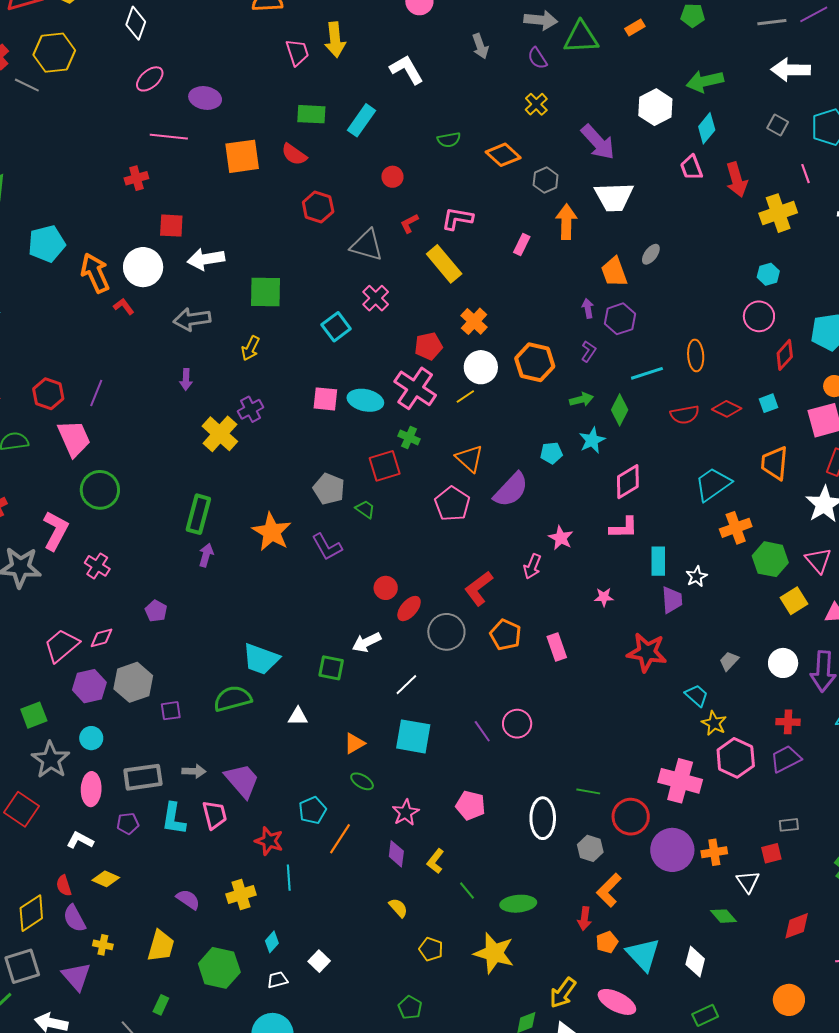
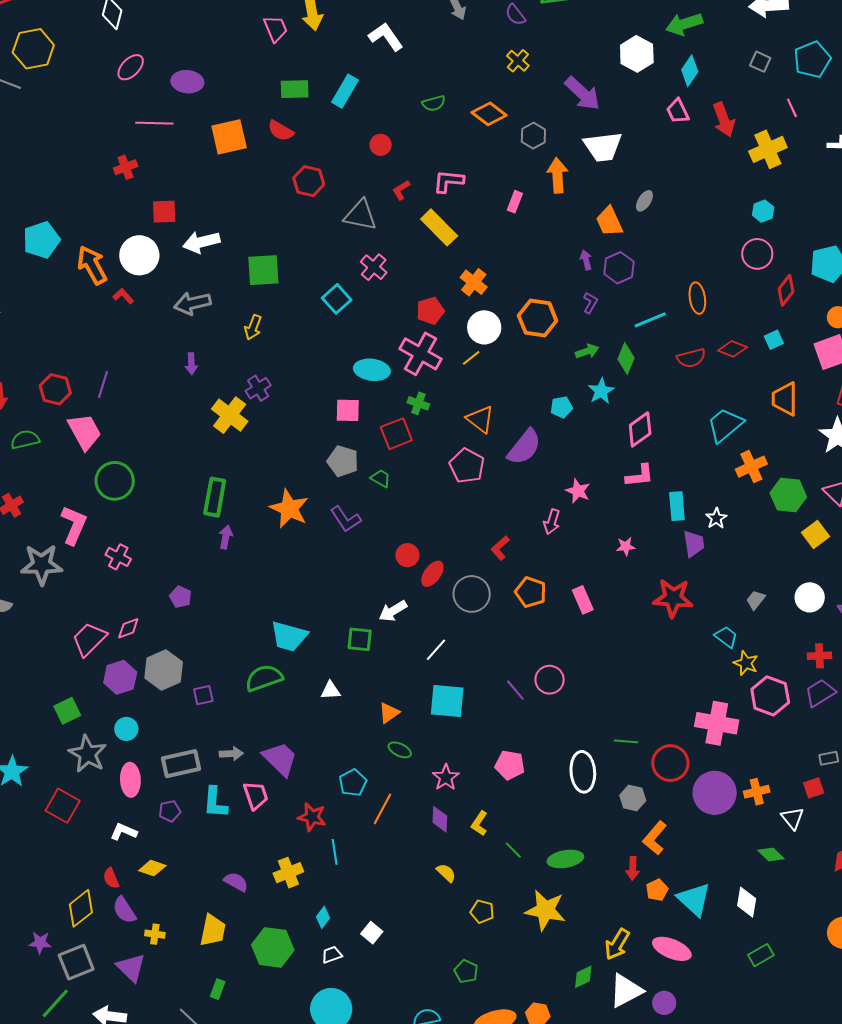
pink square: (325, 399) -> (348, 410), moved
red L-shape: (479, 588) -> (500, 548), size x0.7

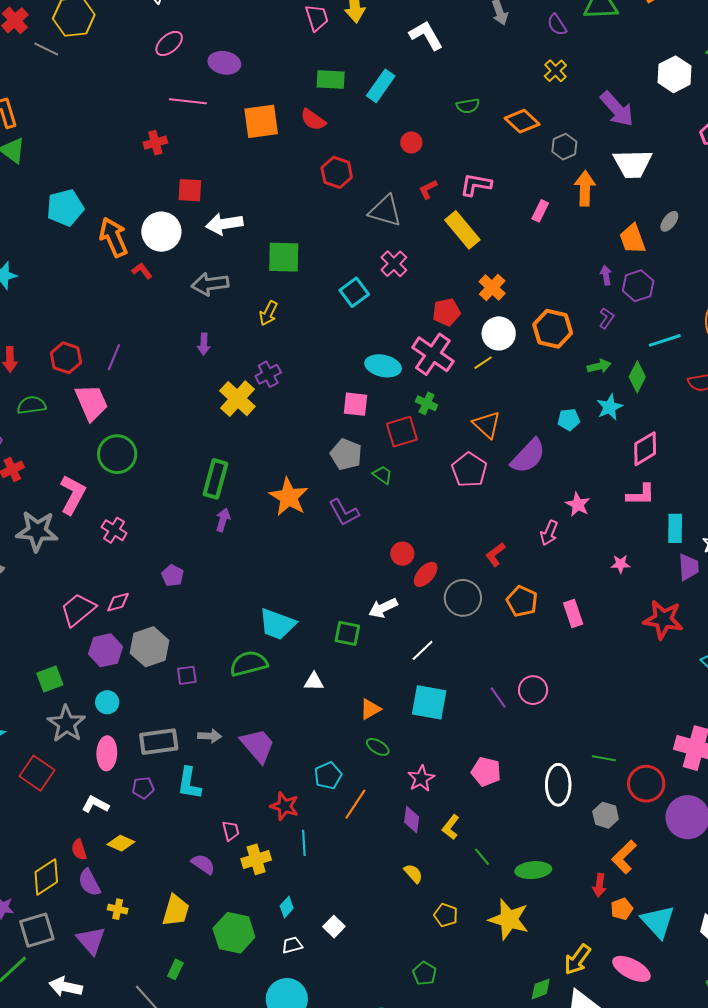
pink trapezoid: (256, 795) -> (231, 831), moved, size x0.7

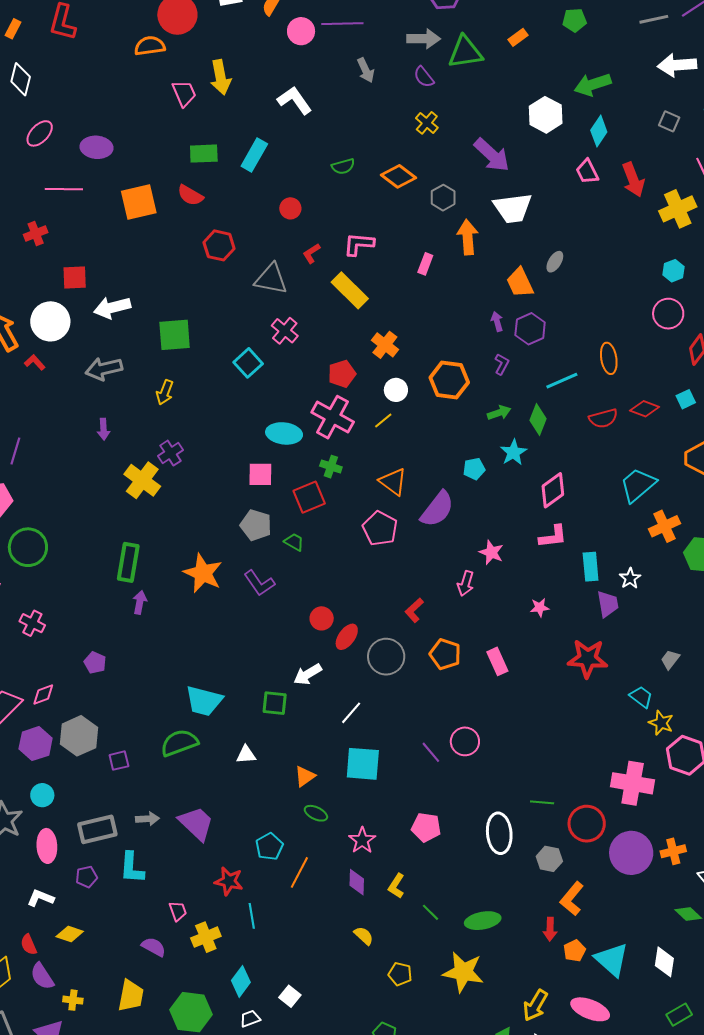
white circle: (499, 333) -> (396, 390), size x0.7
cyan diamond: (287, 907) -> (241, 981), size x1.4

